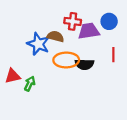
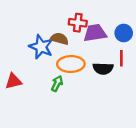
blue circle: (109, 21) -> (124, 33), moved
black semicircle: (84, 64) -> (103, 69), moved
green arrow: (30, 84) -> (57, 84), moved

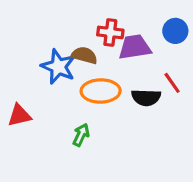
blue circle: (124, 33) -> (175, 31), moved
red line: (121, 58) -> (172, 83), turned -35
green arrow: (57, 84) -> (81, 135), moved

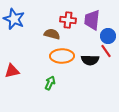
blue circle: (175, 31) -> (108, 36), moved
purple trapezoid: (135, 47) -> (92, 20), moved, turned -75
blue star: (58, 67) -> (14, 19), moved

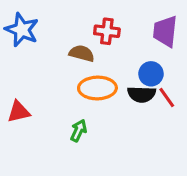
purple trapezoid: (92, 20) -> (165, 31), moved
blue circle: (108, 36) -> (151, 74), moved
red line: (106, 51) -> (167, 97), moved

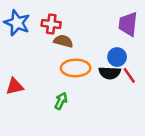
red cross: (107, 31) -> (51, 24), moved

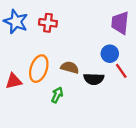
brown semicircle: (63, 41) -> (70, 67), moved
orange ellipse: (76, 68) -> (39, 69), moved, turned -70
black semicircle: (110, 73) -> (94, 79), moved

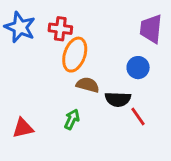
orange ellipse: (39, 69) -> (75, 55), moved
red line: (121, 71) -> (138, 116), moved
red triangle: (14, 81) -> (23, 128), moved

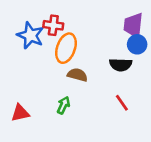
blue star: (20, 27) -> (30, 35), moved
blue circle: (138, 68) -> (137, 44), moved
black semicircle: (118, 99) -> (121, 65), moved

